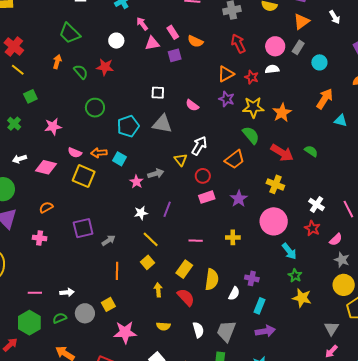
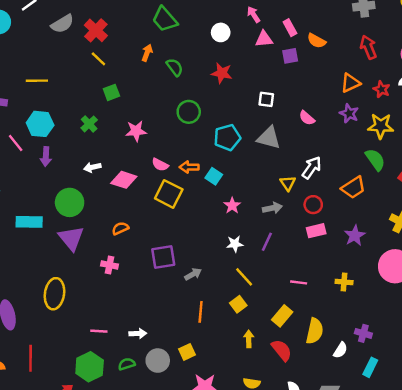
red star: (105, 67) -> (222, 73), moved
gray arrow: (156, 174) -> (272, 208), moved

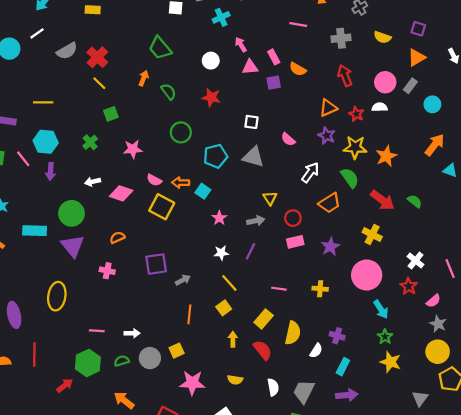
white arrow: (312, 168) -> (310, 172), moved

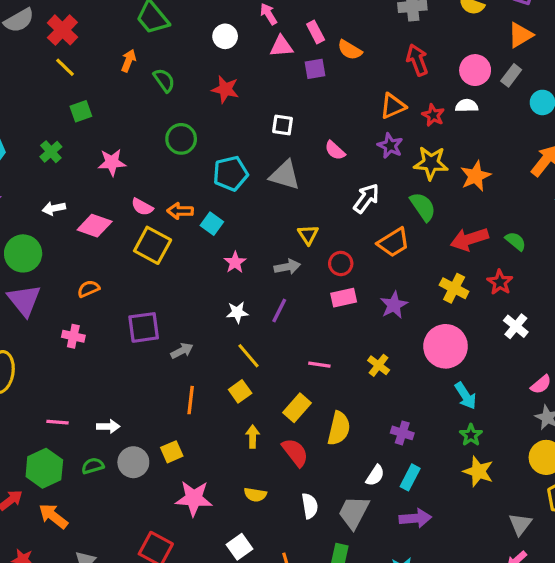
red arrow: (382, 200) -> (469, 239), turned 125
red star: (409, 286) -> (500, 282), moved
yellow cross: (320, 289) -> (379, 365), turned 32
white semicircle: (316, 351) -> (375, 475), moved
orange arrow: (124, 400) -> (53, 516), moved

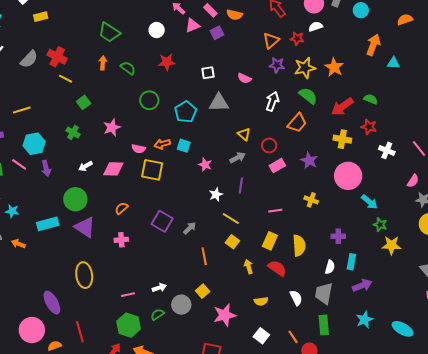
purple square: (144, 327) -> (162, 221), turned -35

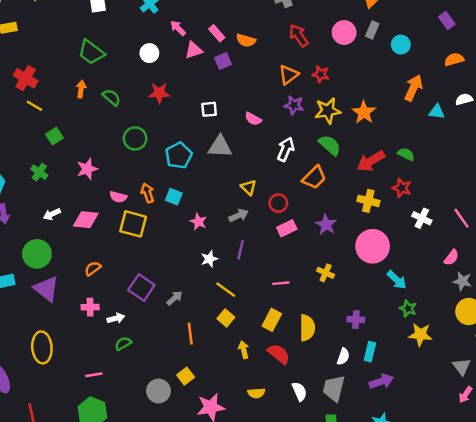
white semicircle: (316, 26) -> (464, 99), moved
orange arrow: (162, 144) -> (148, 193), turned 84
white arrow: (159, 288) -> (116, 318), moved
green semicircle: (157, 314) -> (123, 344), moved

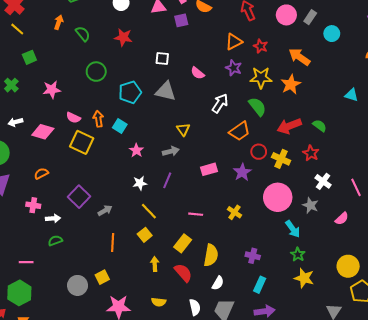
orange arrow: (413, 88) -> (299, 57), moved, turned -90
red circle: (278, 203) -> (259, 152), moved
gray star: (462, 281) -> (310, 205), moved
white semicircle: (343, 357) -> (218, 283), moved

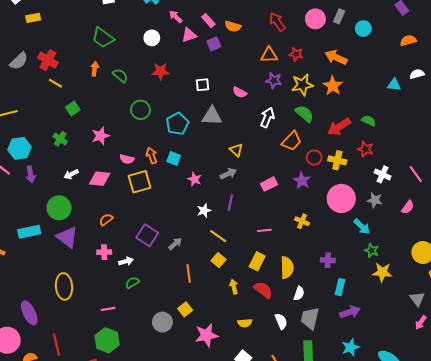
orange triangle: (234, 42) -> (269, 55), turned 36
yellow square: (82, 142) -> (140, 182), turned -30

